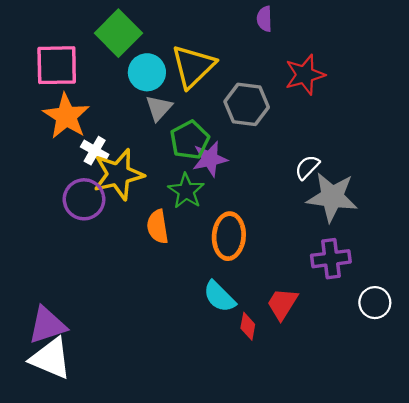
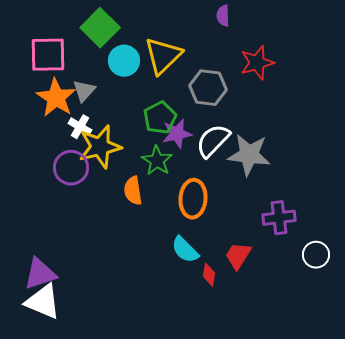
gray triangle: (159, 108) -> (84, 91), moved
white semicircle: (307, 167) -> (213, 141), moved, size x1.6
gray star: (332, 197) -> (249, 155), moved

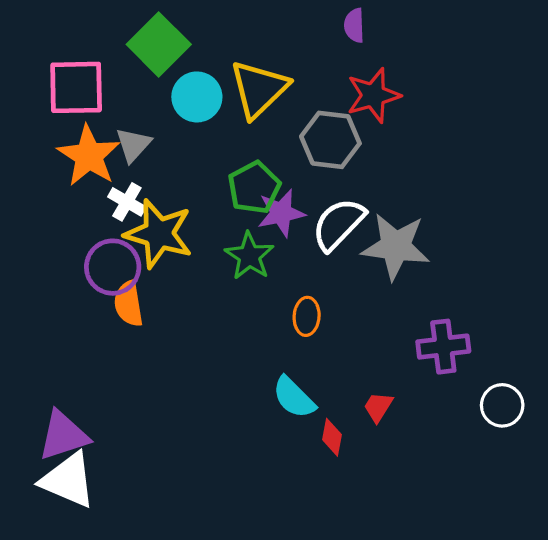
red star: (257, 63) -> (373, 95), moved
yellow star: (100, 147) -> (159, 234), turned 30
orange semicircle: (133, 191) -> (129, 304), moved
orange ellipse: (193, 199) -> (307, 316), size x0.6
red trapezoid: (238, 256) -> (378, 407), size x0.7

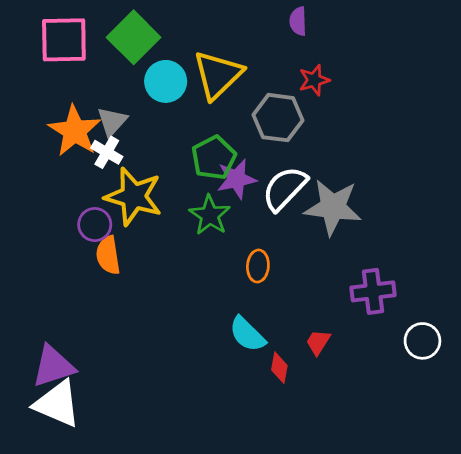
pink square: (76, 87) -> (64, 40), moved
red star: (373, 95) -> (314, 80), size x0.7
white cross: (127, 202) -> (107, 152), moved
purple circle: (113, 267) -> (95, 225), size x0.7

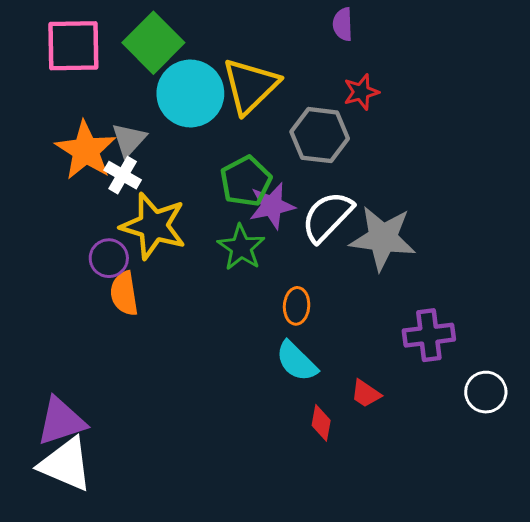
cyan circle: (166, 81) -> (190, 93), size x1.4
cyan semicircle: (247, 334) -> (297, 361), moved
red trapezoid: (318, 342) -> (366, 394), turned -88

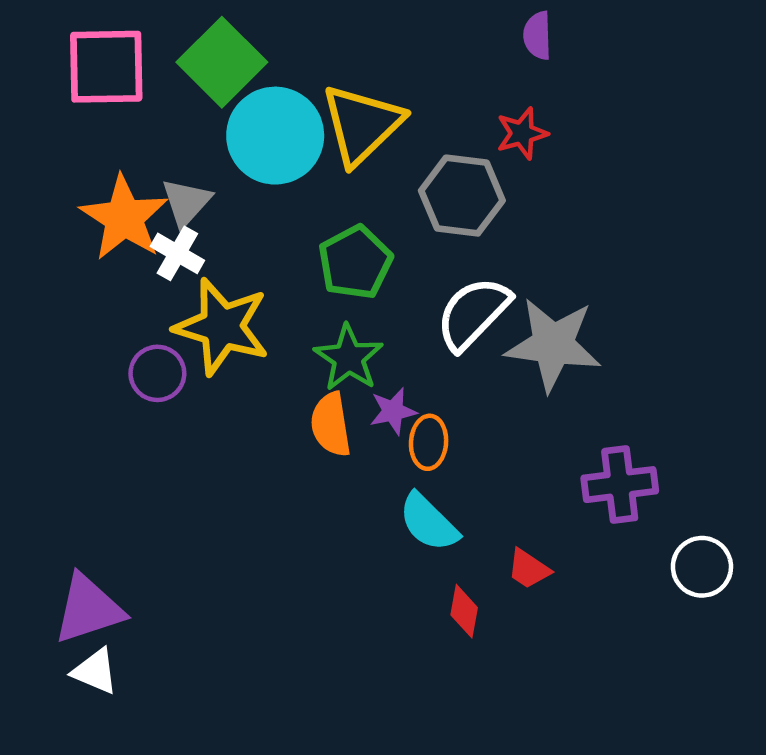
purple semicircle: (343, 24) -> (537, 36), moved
purple star: (272, 206) -> (393, 411), moved, size x0.7
orange semicircle: (124, 294) -> (331, 425), moved
white triangle: (66, 464) -> (95, 671), size x0.6

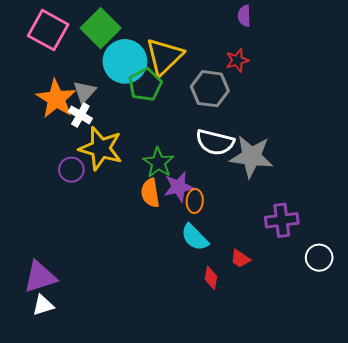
pink square: (106, 67) -> (48, 30), turned 30
green pentagon: (355, 262) -> (145, 85), moved
white semicircle: (473, 313) -> (215, 142), turned -120
purple star: (393, 411) -> (179, 187), size x1.4
white triangle: (95, 671) -> (43, 305), turned -40

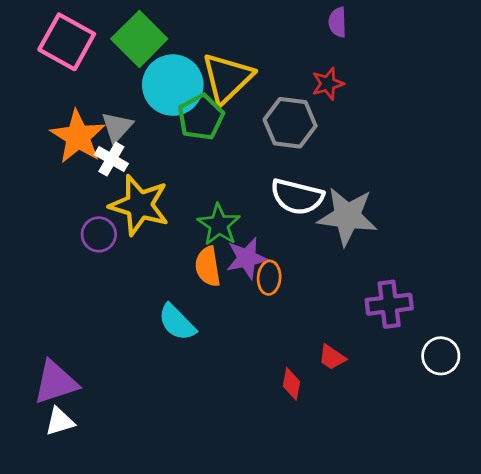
cyan semicircle: (195, 237) -> (177, 322), moved

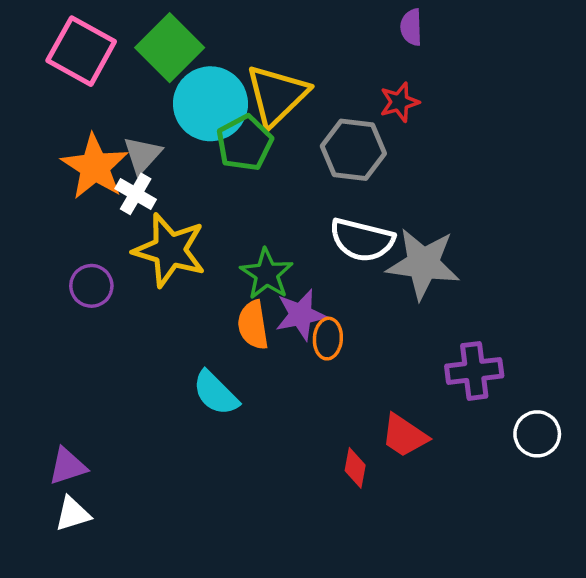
purple circle: (99, 234) -> (91, 286), moved
red trapezoid: (332, 357) -> (404, 436), size x1.4
purple triangle: (56, 382) -> (68, 466), size x0.7

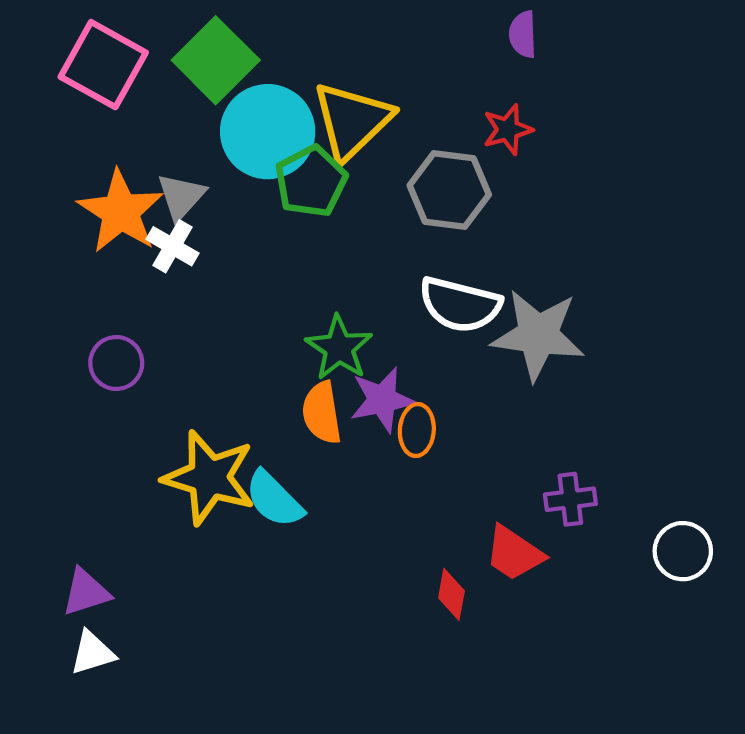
yellow star: (170, 250) -> (209, 478), moved
purple cross: (474, 371) -> (570, 499), moved, size x0.7

